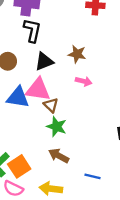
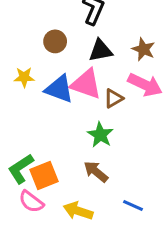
pink arrow: (84, 81) -> (145, 85), size x1.6
brown triangle: (51, 105) -> (113, 98), moved, turned 35

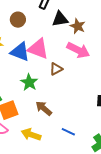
black triangle: (101, 51) -> (60, 19), moved
brown triangle: (113, 98) -> (56, 69), moved
green star: (100, 135) -> (29, 82), moved

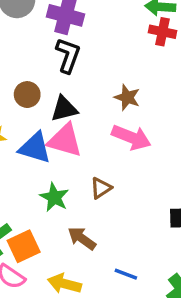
black triangle: (60, 19) -> (64, 109), moved
brown triangle: (56, 69) -> (101, 188), moved

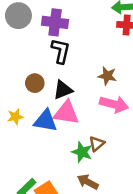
green star: (54, 197) -> (82, 152), moved

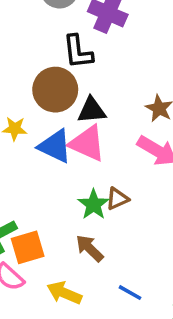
black L-shape: (61, 51) -> (78, 52), moved, turned 145
brown circle: (35, 83) -> (55, 90), size x1.6

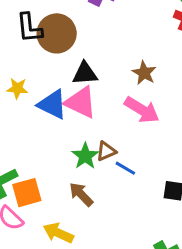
black L-shape: (78, 52) -> (29, 28), moved
brown circle: (55, 90) -> (57, 33), moved
blue line: (130, 293) -> (125, 168), moved

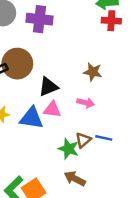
pink triangle: (81, 102) -> (52, 110), size x0.7
pink arrow: (142, 110) -> (86, 103), moved, size x0.6
blue line: (125, 168) -> (104, 138), moved

